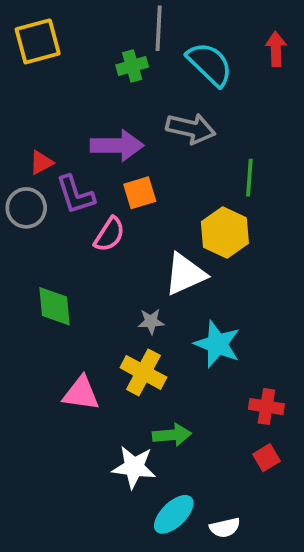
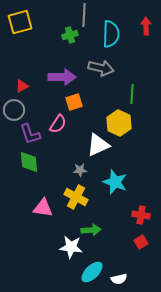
cyan semicircle: (210, 64) -> (111, 34), turned 48
purple L-shape: (75, 195) -> (30, 134), moved

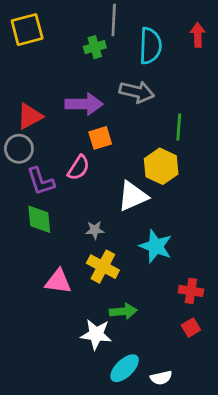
red triangle: (22, 86) -> (30, 116), size x1.5
gray star: (80, 170) -> (95, 230), moved

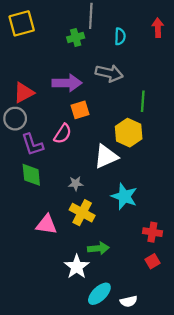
cyan semicircle: (150, 46) -> (120, 36), size x0.6
white star: (96, 334) -> (77, 267), turned 30

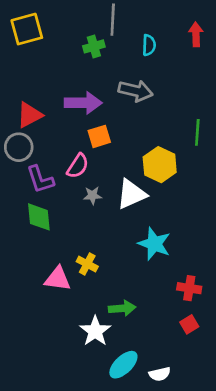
green line: (143, 101) -> (197, 132), moved
gray star: (76, 183) -> (93, 196), moved
yellow cross: (82, 213) -> (87, 264), moved, size x0.7

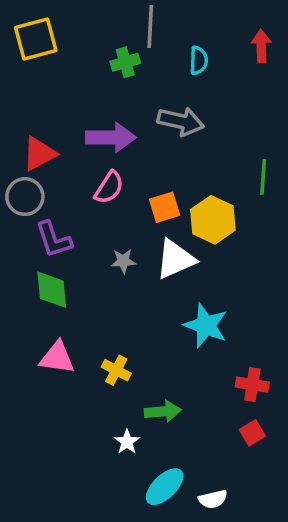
orange square: (99, 136) -> (165, 207), moved
pink semicircle: (78, 166) -> (109, 188), moved
yellow cross: (87, 264) -> (116, 370), moved
pink triangle: (58, 279) -> (57, 358), moved
white star: (95, 331) -> (127, 442), size x0.6

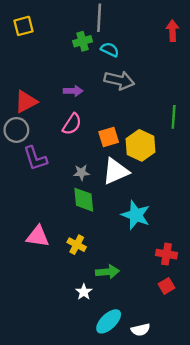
yellow square: (36, 39) -> (23, 26), size x0.7
cyan semicircle: (199, 60) -> (110, 50), moved, turned -66
purple arrow: (111, 137) -> (73, 91), size x0.6
green diamond: (52, 290) -> (84, 200), moved

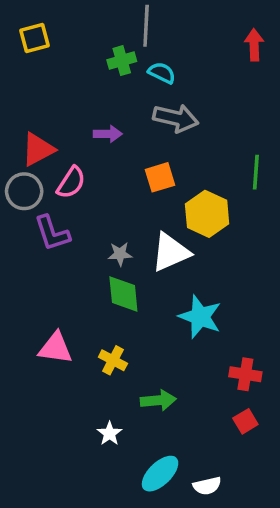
pink semicircle: (72, 124) -> (71, 183), moved
orange square: (109, 137) -> (160, 177), moved
white star: (84, 292) -> (110, 433), moved

